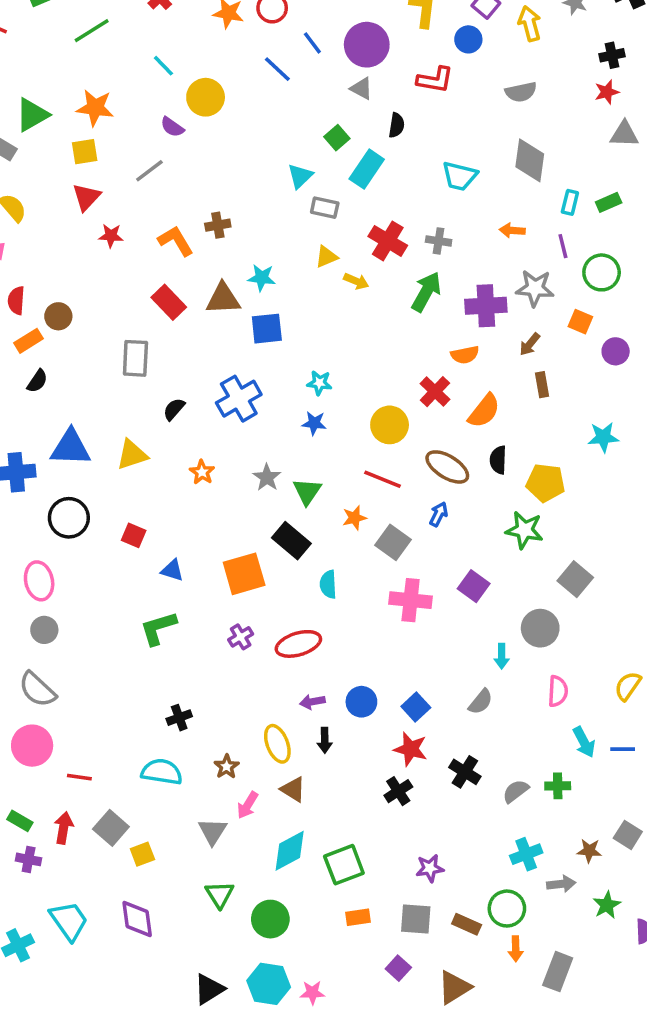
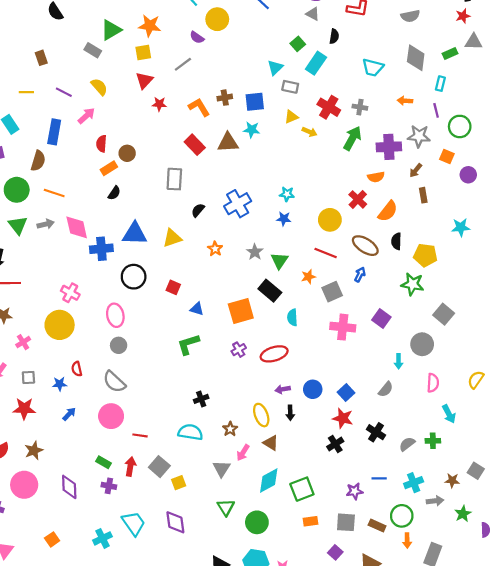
green rectangle: (609, 202) -> (450, 54), moved
blue square: (267, 329) -> (255, 102), moved
gray square: (393, 542) -> (332, 292), turned 30
blue line: (623, 749) -> (379, 478), moved

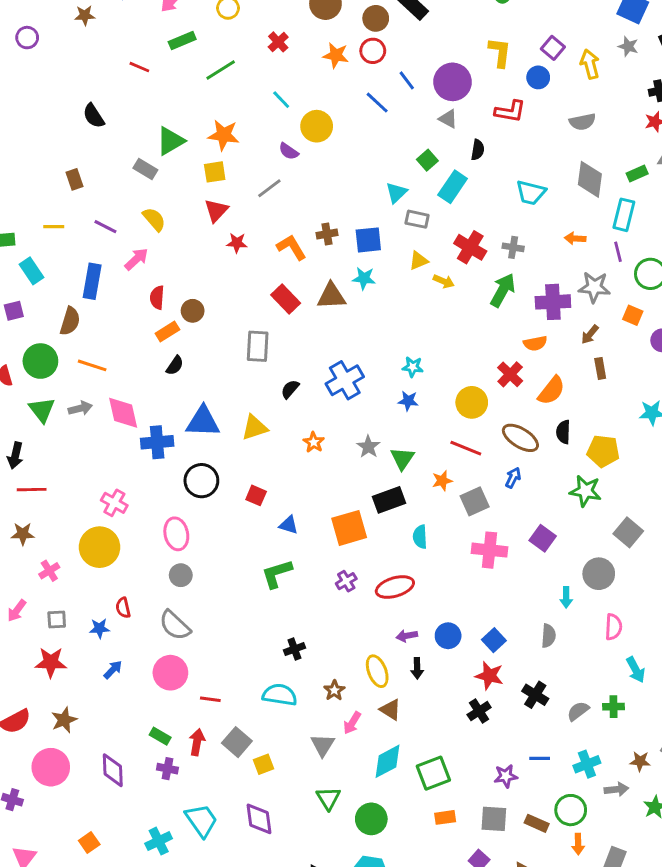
cyan rectangle: (440, 84) -> (624, 215), size x1.5
black rectangle: (270, 291) -> (389, 500), turned -60
gray semicircle: (386, 389) -> (549, 636), turned -35

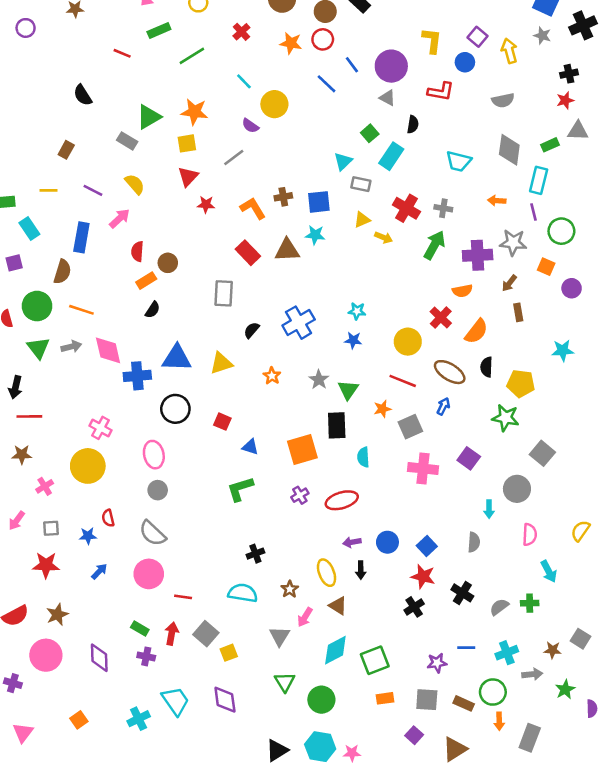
brown rectangle: (74, 179) -> (66, 150), turned 48
black rectangle: (389, 500) -> (337, 425), turned -72

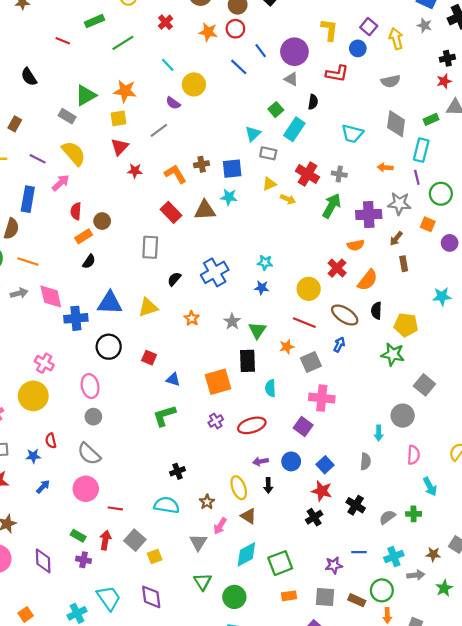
yellow semicircle: (135, 184) -> (74, 153), size x1.4
purple square: (469, 458) -> (303, 426), moved

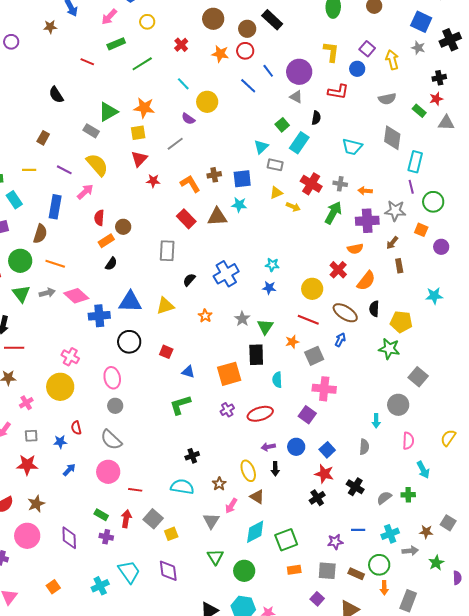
green rectangle: (431, 119) -> (419, 111), moved, turned 64
orange arrow: (385, 168) -> (365, 191), moved
pink diamond: (51, 296) -> (76, 296), turned -35

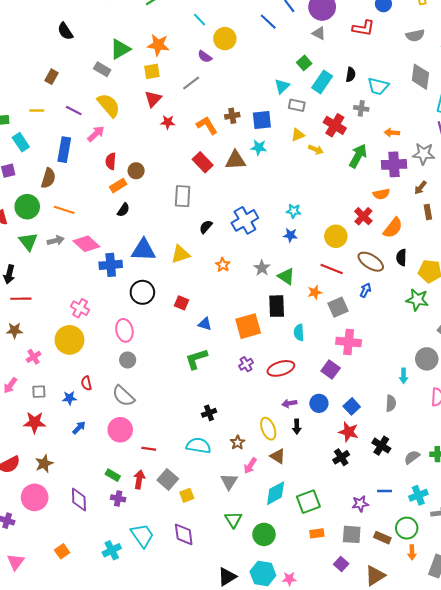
black semicircle: (316, 118) -> (351, 75), moved
gray cross: (340, 184) -> (361, 108), moved
green triangle: (265, 327) -> (286, 276), turned -30

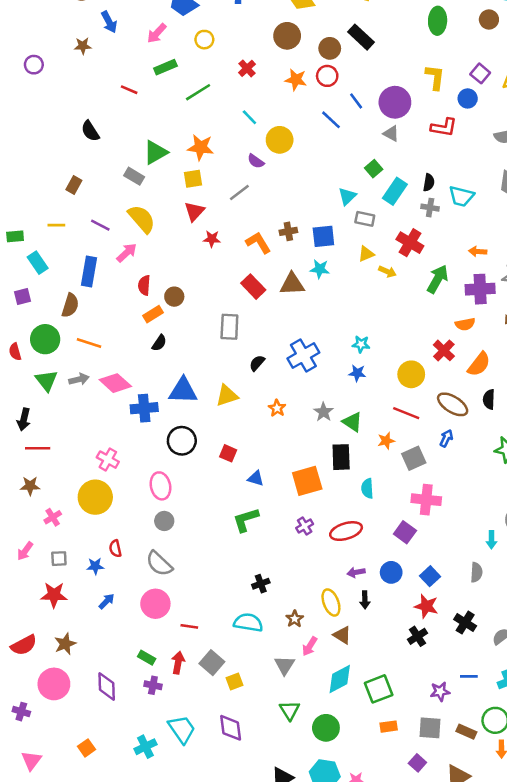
gray cross: (361, 108) -> (430, 208), moved

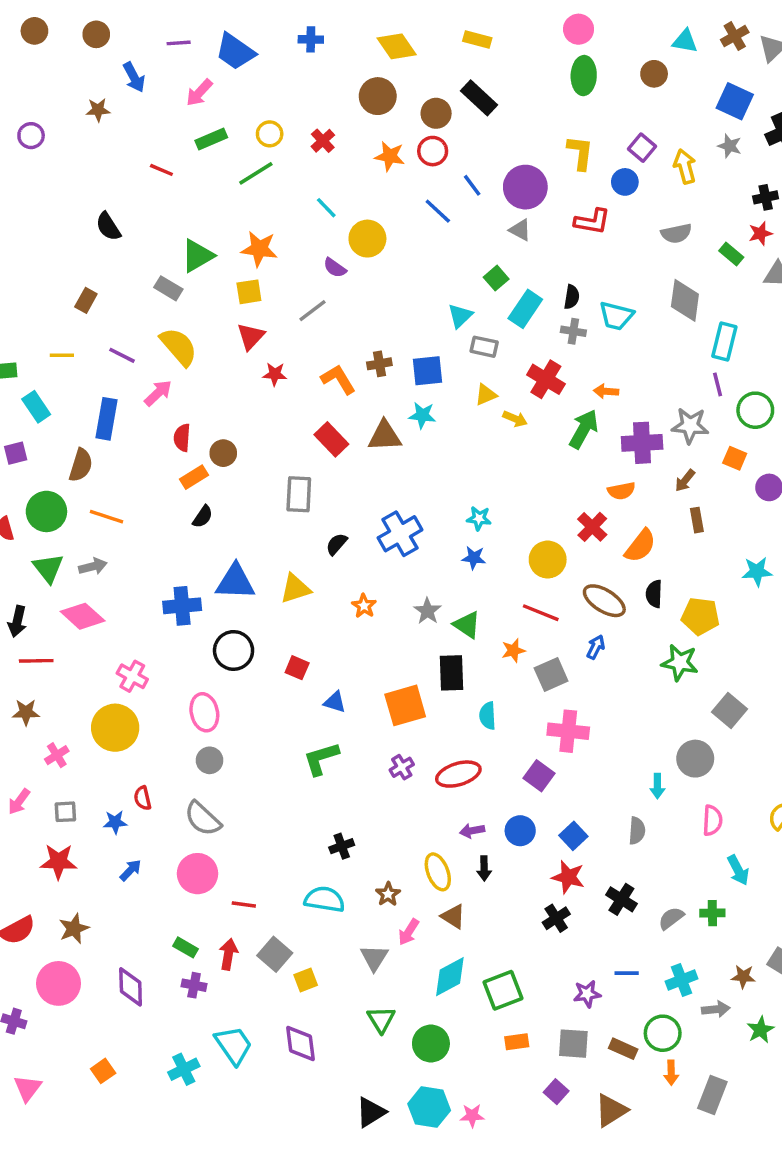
yellow circle: (204, 40) -> (270, 134), moved
orange arrow: (478, 251) -> (606, 391), moved
pink diamond: (115, 383) -> (83, 616), moved

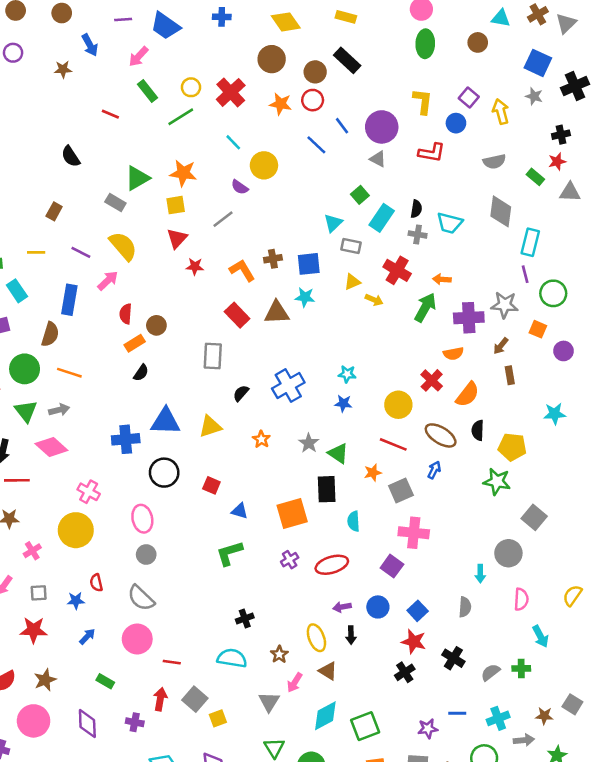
purple circle: (31, 136) -> (13, 53), moved
green rectangle: (211, 139) -> (147, 91), turned 75
red cross: (323, 141) -> (231, 92), size x1.6
green rectangle: (185, 947) -> (105, 681), moved

